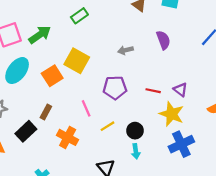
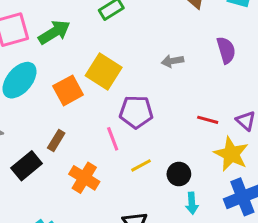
purple pentagon: (115, 88) -> (136, 112), moved
cyan arrow: (136, 151) -> (192, 203), moved

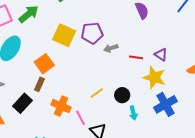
gray arrow: (172, 61) -> (111, 48), moved
orange square: (68, 90) -> (44, 64), moved
purple pentagon: (136, 112) -> (92, 33), moved
pink line: (113, 139) -> (80, 118), moved

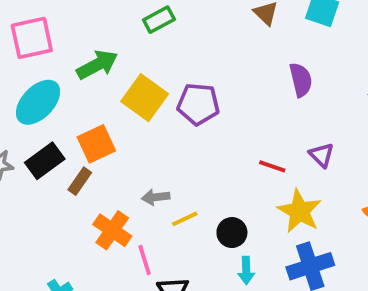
green arrow: (29, 14) -> (97, 65), moved
gray arrow: (111, 48) -> (156, 197), moved
purple triangle: (161, 55) -> (322, 155), moved
black rectangle: (22, 103) -> (45, 161), moved

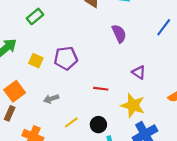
yellow square: (145, 98) -> (36, 61), size x0.6
red line: (272, 166) -> (101, 89), moved
gray arrow: (156, 197) -> (51, 99), moved

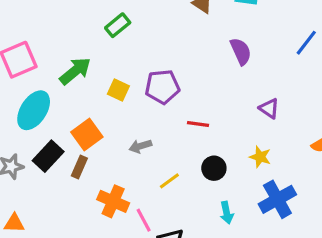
red line: (101, 89) -> (198, 124), moved
yellow star: (133, 105) -> (260, 157), size x0.6
black circle: (98, 125) -> (214, 168), moved

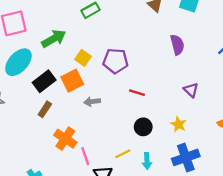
orange square: (87, 135) -> (72, 81), moved
black rectangle: (48, 156) -> (44, 81), moved
yellow line: (169, 181) -> (123, 154), moved

